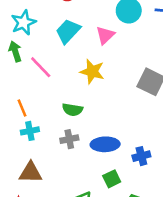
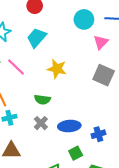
pink triangle: (105, 35) -> (101, 42), moved
gray cross: (69, 139) -> (41, 123), turned -32

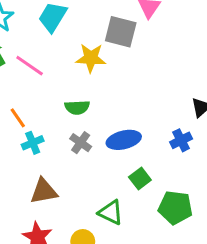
gray square: (104, 75) -> (121, 32), moved
blue cross: (98, 134) -> (181, 140), moved

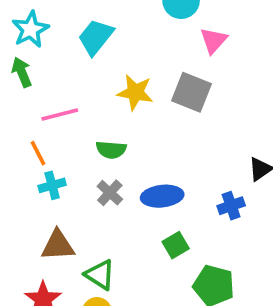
gray square: (121, 32) -> (191, 92), moved
pink line: (30, 66) -> (60, 114), moved, turned -56
green triangle: (111, 212) -> (100, 275), moved

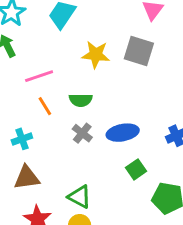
orange line: (38, 153) -> (45, 106), moved
cyan cross: (52, 185) -> (22, 139), moved
brown triangle: (58, 245) -> (27, 178), moved

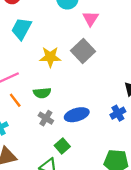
gray square: (139, 51) -> (83, 51), turned 35
green square: (136, 169) -> (62, 146), moved

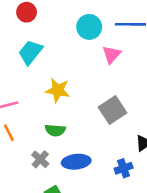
gray square: (83, 51) -> (112, 110), moved
green semicircle: (42, 93) -> (55, 130), moved

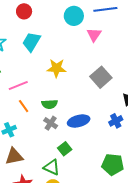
green semicircle: (55, 130) -> (50, 104), moved

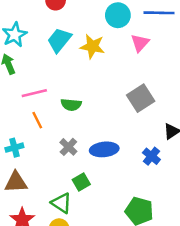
yellow star: (57, 68) -> (92, 46), moved
green semicircle: (50, 104) -> (71, 105), moved
blue cross: (116, 121) -> (151, 156), turned -32

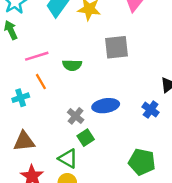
gray square: (141, 98) -> (117, 47), moved, turned 30
gray cross: (68, 147) -> (76, 116), moved
cyan cross: (14, 148) -> (21, 98), moved

